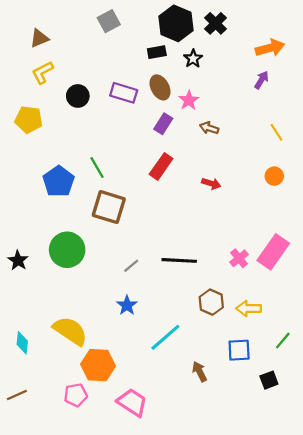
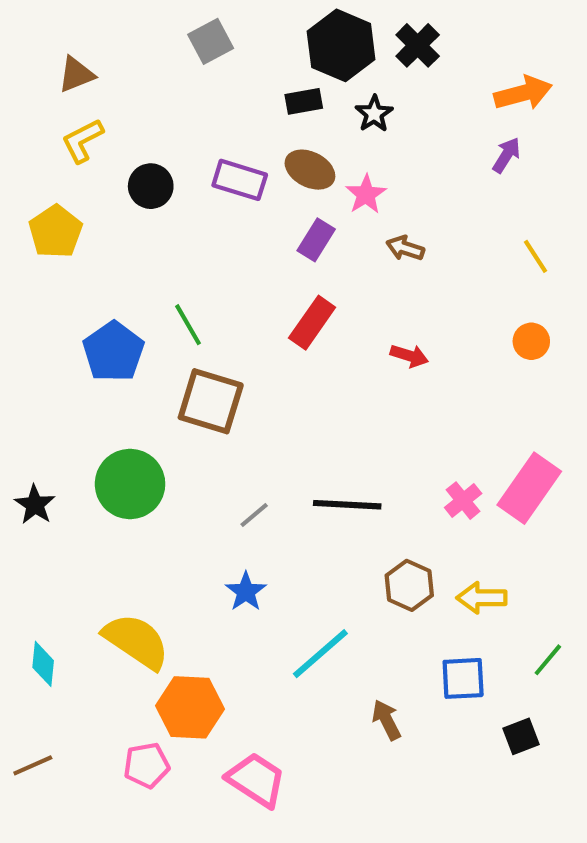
brown ellipse: (160, 87) -> (310, 170), turned -35
yellow pentagon: (29, 119) -> (56, 232), turned 30

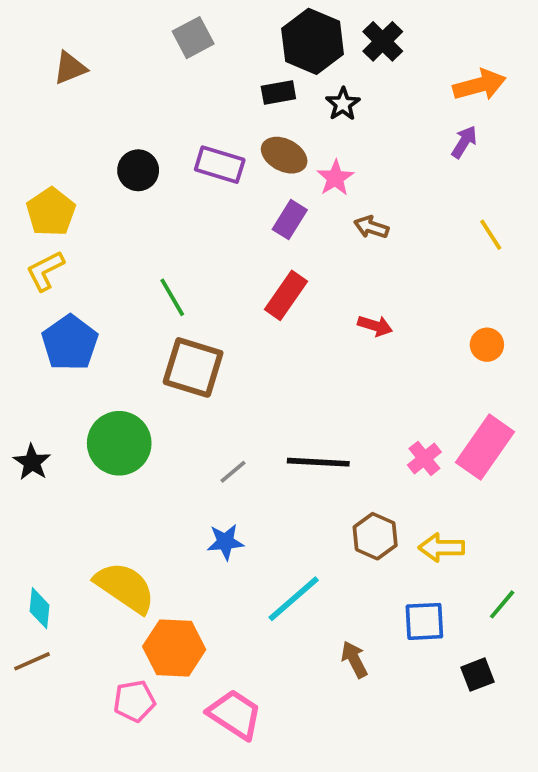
yellow L-shape: (82, 141) -> (45, 271), moved
orange circle: (531, 341) -> (487, 345), moved
blue pentagon: (113, 352) -> (70, 343), moved
blue star: (246, 592) -> (225, 542), turned 30
brown line: (33, 765) -> (32, 661), moved

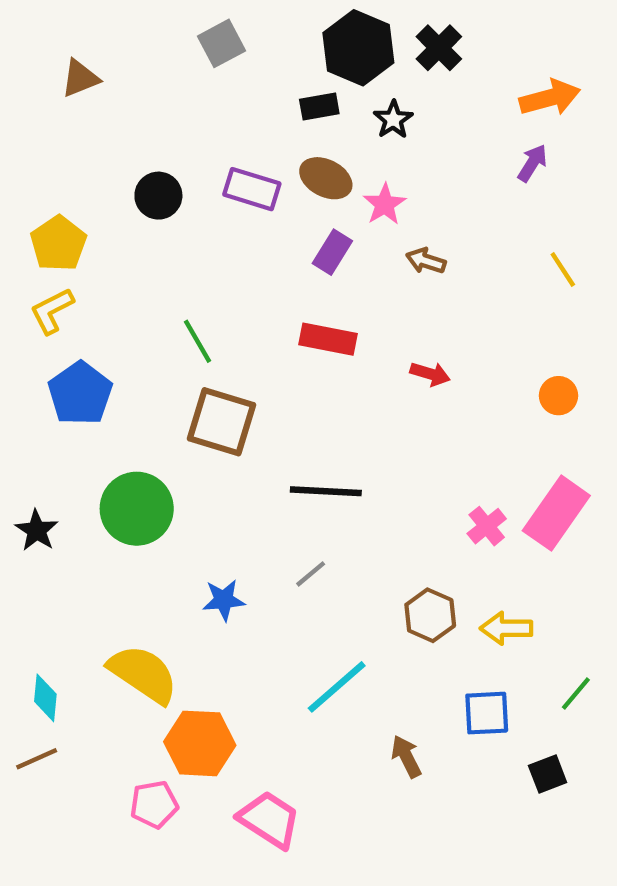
red rectangle: (286, 295) -> (328, 339), turned 66
black line: (318, 462) -> (326, 491), moved
gray line: (233, 472) -> (311, 574), moved
blue star: (225, 542) -> (224, 600), moved

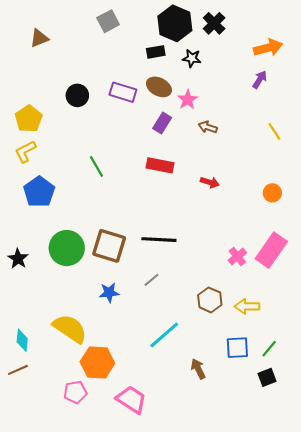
black star: (393, 120) -> (192, 58), turned -30
brown square: (221, 422) -> (109, 246), moved
green line: (576, 693) -> (269, 349), moved

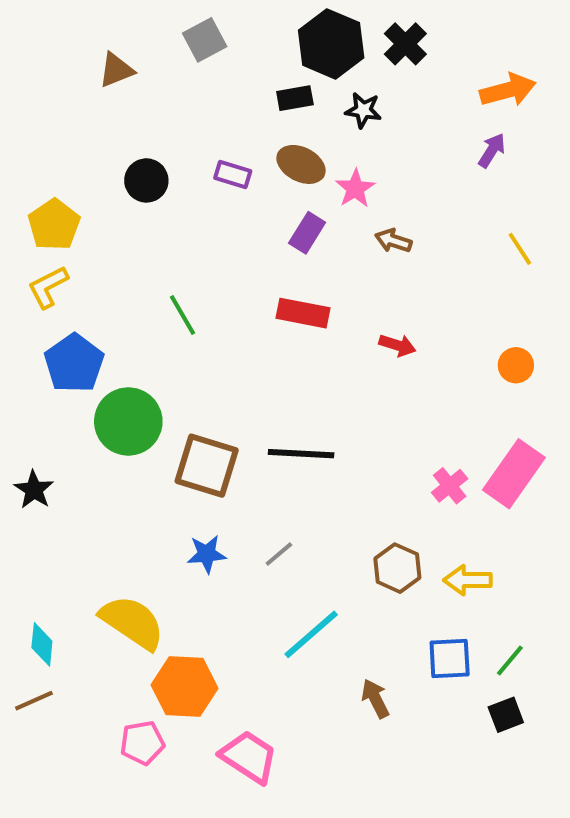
brown triangle: (39, 38) -> (116, 70), moved
purple rectangle: (123, 92) -> (233, 174), size x0.7
green circle: (67, 248) -> (128, 421), moved
gray line: (152, 280) -> (279, 554), moved

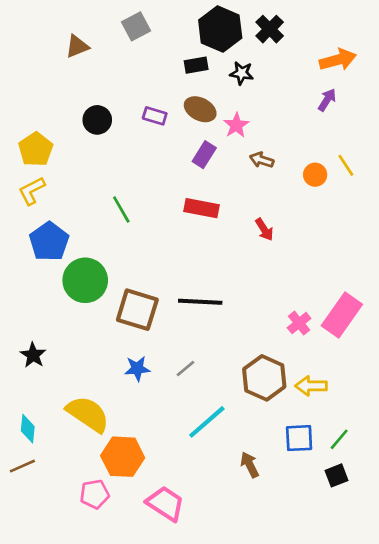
red arrow: (397, 345) -> (264, 230), turned 40
orange circle: (516, 365) -> (315, 175), moved
black star: (34, 490) -> (33, 355), moved
brown hexagon: (397, 568) -> (264, 378), size x1.4

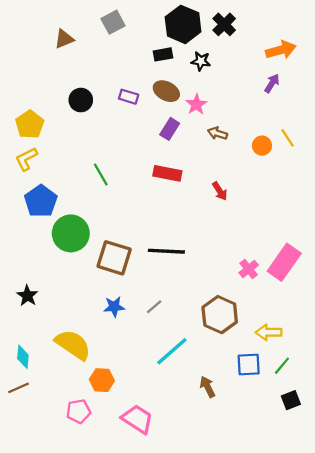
yellow arrow: (311, 386) -> (269, 332), moved
orange hexagon: (123, 457) -> (102, 380), size x0.7
black square: (336, 475) -> (291, 400), moved

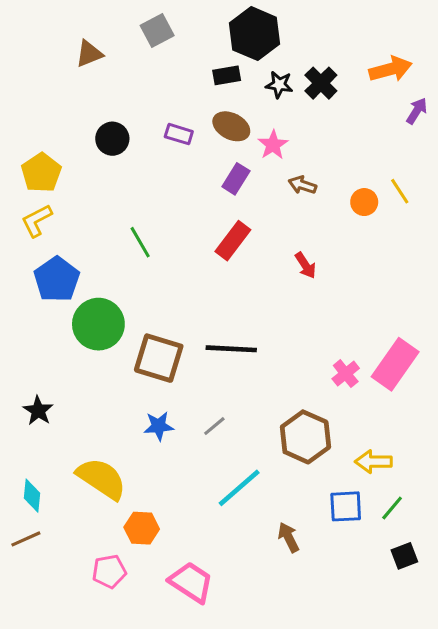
black cross: (224, 24) -> (321, 83), moved
purple arrow: (272, 83) -> (417, 111), moved
red rectangle: (167, 173) -> (233, 241), turned -64

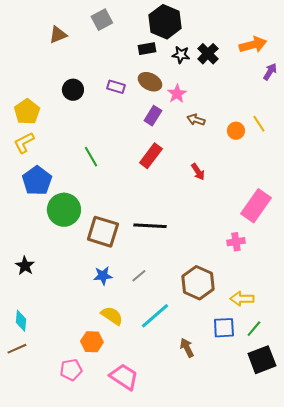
pink rectangle: (395, 364) -> (256, 206), moved
pink cross: (346, 374) -> (236, 242), moved, turned 30
yellow semicircle: (102, 479) -> (112, 316), moved, size x0.7
black square: (404, 556) -> (262, 360), size x1.6

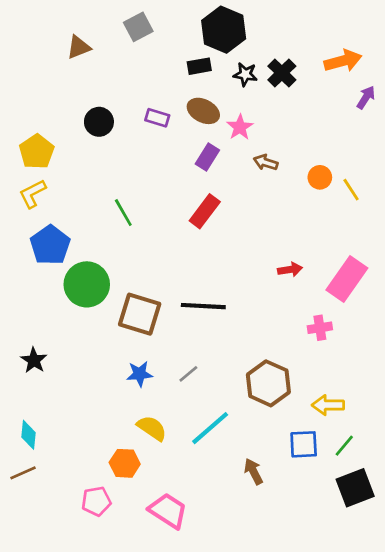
yellow line: (259, 124) -> (351, 190), moved
red arrow: (198, 172) -> (290, 270), moved, turned -66

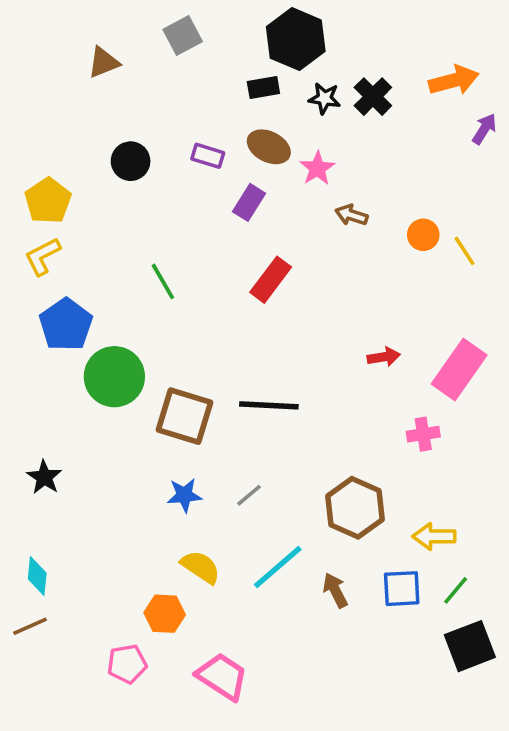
purple rectangle: (207, 157) -> (249, 202), moved
brown arrow: (253, 471) -> (335, 590), moved

